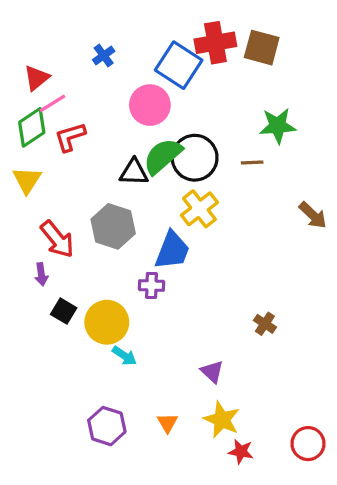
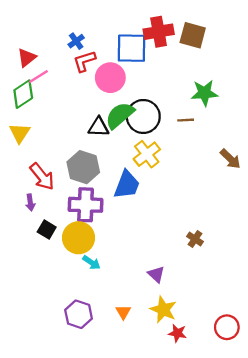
blue square: (179, 65) -> (131, 48), turned -32
red L-shape: (70, 137) -> (84, 61), moved
purple cross: (152, 285) -> (86, 205), moved, size x1.8

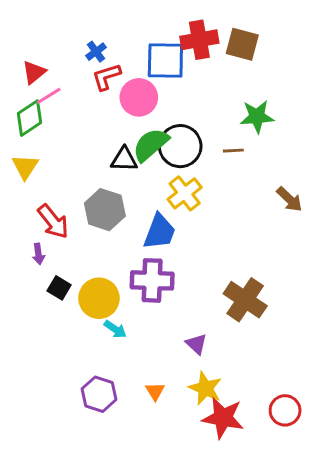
purple cross: (86, 205) -> (152, 280), moved
brown cross: (195, 239) -> (245, 300), size x2.0
red star: (177, 333) -> (223, 418), size x1.8

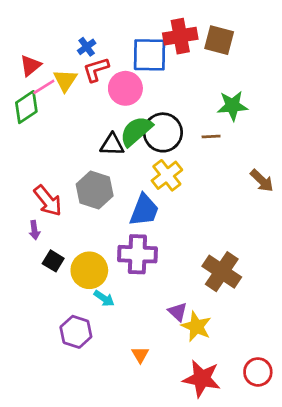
yellow triangle: (25, 167) -> (65, 80), moved
yellow star: (205, 388) -> (196, 326), moved
purple hexagon: (99, 394) -> (76, 332), moved

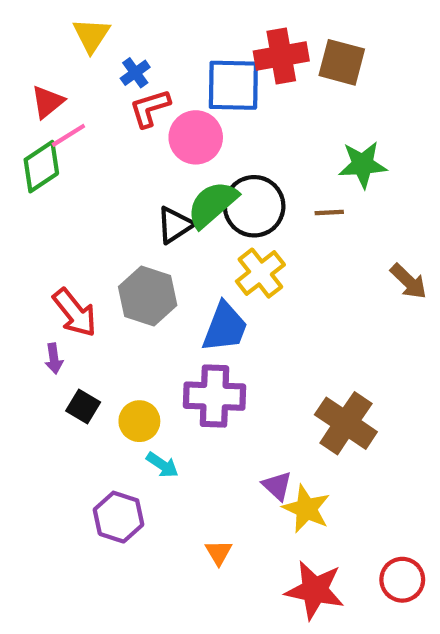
yellow triangle: (65, 80) -> (91, 35), moved
black triangle: (112, 145) -> (175, 225), turned -35
yellow circle: (89, 270) -> (139, 421), size x0.7

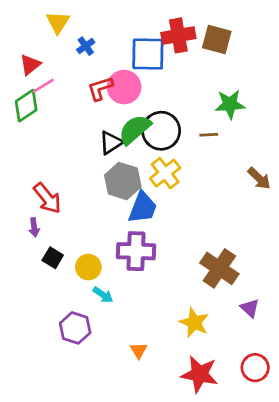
red L-shape: (150, 108) -> (100, 88), moved
gray hexagon: (148, 296) -> (123, 181), moved
purple triangle: (277, 486) -> (250, 308), moved

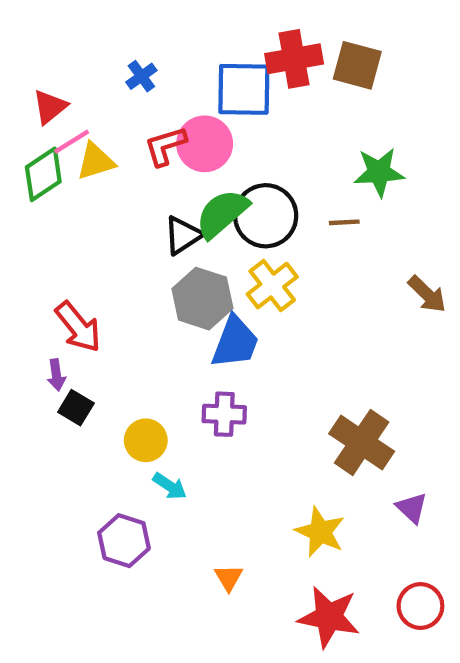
yellow triangle: (58, 22) -> (96, 161), moved, turned 40
purple cross: (136, 251) -> (224, 414), size x0.7
black square: (53, 258) -> (76, 408), moved

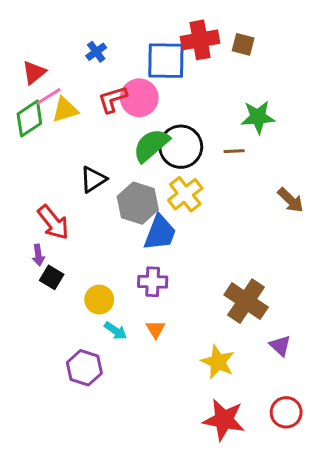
brown square: (357, 65) -> (243, 44), size x0.7
black triangle: (183, 235) -> (93, 179), moved
orange triangle: (229, 578) -> (156, 329), moved

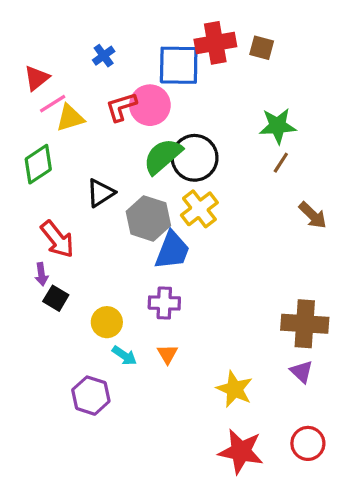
green diamond: (29, 119) -> (38, 164), moved
brown line: (234, 151) -> (281, 163), moved, turned -54
brown cross: (246, 301) -> (305, 324), moved, turned -30

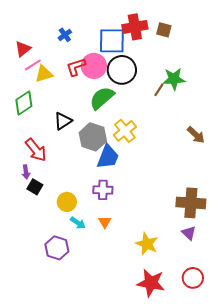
black circle: (195, 158) -> (122, 70), moved
brown line: (281, 163) -> (159, 90), moved

